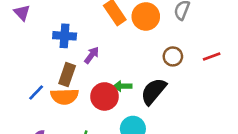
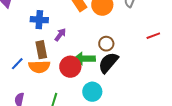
brown circle: (173, 56) -> (106, 44), moved
brown rectangle: (67, 75) -> (41, 50), turned -30
green arrow: (123, 86) -> (84, 59), size x1.5

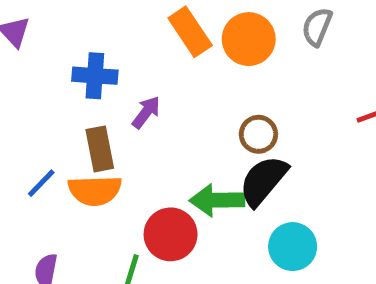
green arrow: (84, 59) -> (217, 200), moved
red circle: (70, 67) -> (171, 234), moved
cyan circle: (92, 92) -> (293, 247), moved

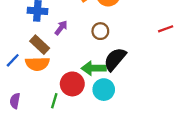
brown circle: (258, 134) -> (100, 31), moved
brown rectangle: (100, 149) -> (40, 45), turned -36
cyan circle: (293, 247) -> (104, 90), moved

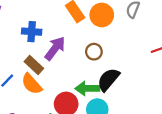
purple arrow: (61, 28) -> (55, 48), size x1.6
orange semicircle: (37, 64) -> (32, 84), turned 50

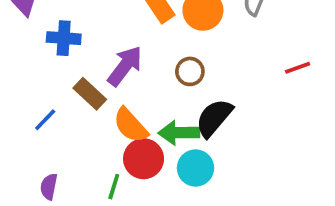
blue cross: (32, 32) -> (64, 38), moved
orange semicircle: (32, 84) -> (131, 125), moved

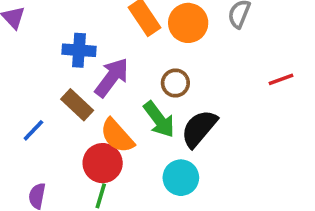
blue cross: (64, 38) -> (79, 50), moved
green arrow: (179, 133) -> (159, 119), moved, turned -126
red circle: (144, 159) -> (103, 163), moved

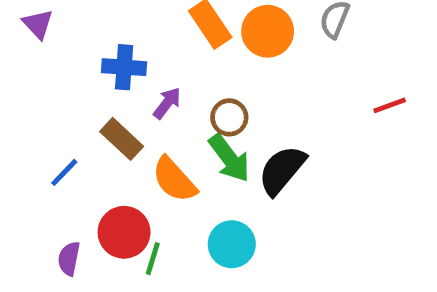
purple arrow: (112, 78) -> (167, 103), size x0.6
brown circle: (175, 83) -> (229, 117), moved
red circle: (103, 163) -> (124, 232), moved
cyan circle: (181, 178) -> (232, 244), moved

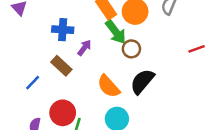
brown circle: (229, 117) -> (131, 49), moved
green arrow: (229, 158) -> (116, 32), moved
orange semicircle: (174, 180) -> (109, 86), moved

